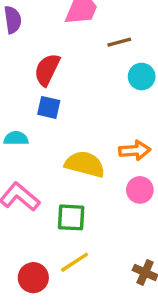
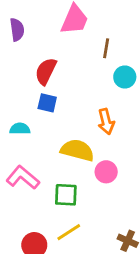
brown line: (119, 42) -> (106, 48), turned -66
orange arrow: (135, 150) -> (106, 122), moved, turned 80
pink circle: (140, 190) -> (106, 172), moved

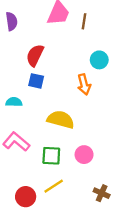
brown line: (106, 48) -> (84, 21), moved
orange arrow: (106, 122) -> (84, 84), moved
pink circle: (106, 172) -> (84, 155), moved

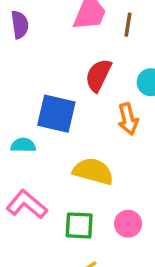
red semicircle: (35, 55) -> (98, 75), moved
blue square: (36, 81) -> (56, 114), size x1.6

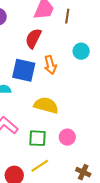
red semicircle: (98, 75) -> (33, 38), moved
orange arrow: (128, 119) -> (50, 65), moved

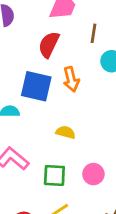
brown line: (67, 16) -> (93, 33), moved
yellow semicircle: (46, 105) -> (66, 132), size x0.6

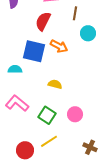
orange arrow: (71, 79) -> (59, 46), turned -48
green square: (54, 175) -> (47, 115), turned 30

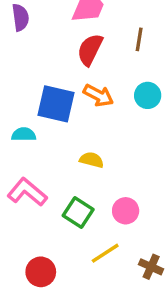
brown line: (75, 13) -> (139, 39), moved
red semicircle: (43, 21) -> (90, 50), moved
cyan circle: (88, 33) -> (148, 95), moved
yellow line: (49, 141) -> (105, 253), moved

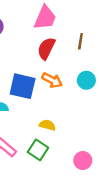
pink circle: (126, 211) -> (83, 160), moved
green square: (78, 212) -> (38, 150), moved

